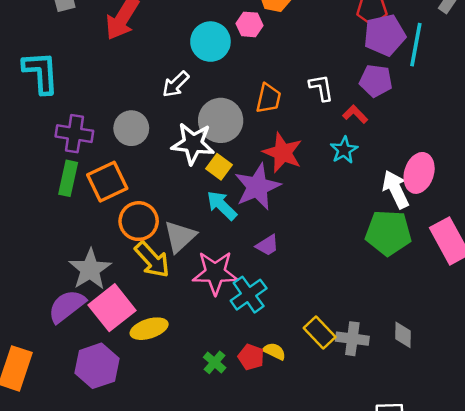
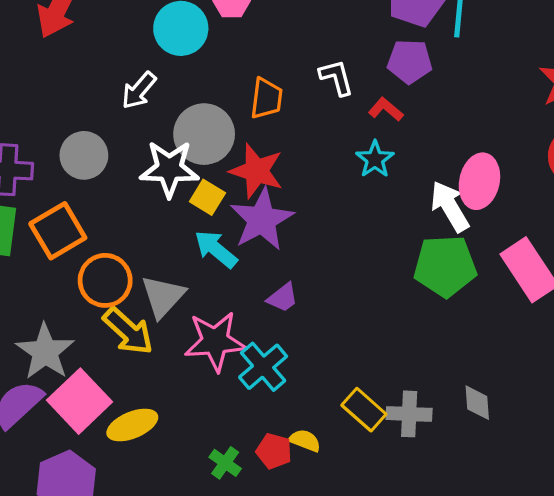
red star: (283, 153) -> (257, 171), moved

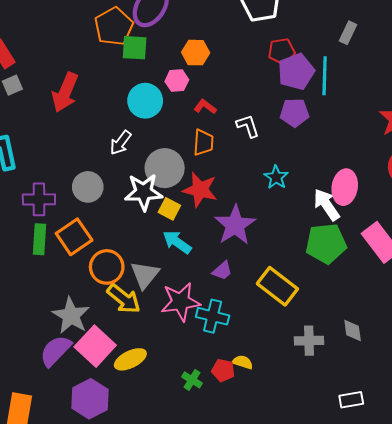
red L-shape: (386, 109) -> (205, 107), moved
purple star: (262, 220) -> (235, 225), moved
cyan cross: (263, 367) -> (213, 316), turned -32
yellow rectangle: (364, 410) -> (277, 286), moved, size x1.4

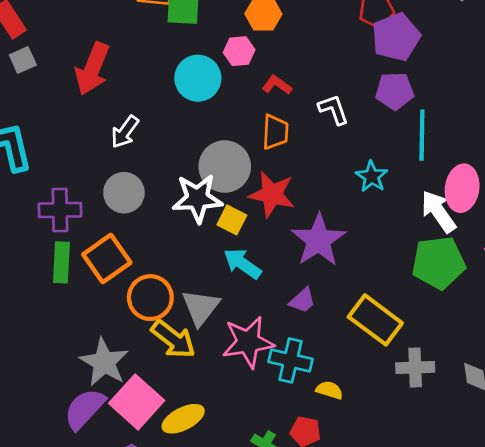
cyan line: (325, 76) -> (422, 135), moved
white arrow: (121, 143) -> (125, 132), moved
gray cross: (309, 341) -> (415, 368), moved
yellow semicircle: (243, 362) -> (329, 390), moved

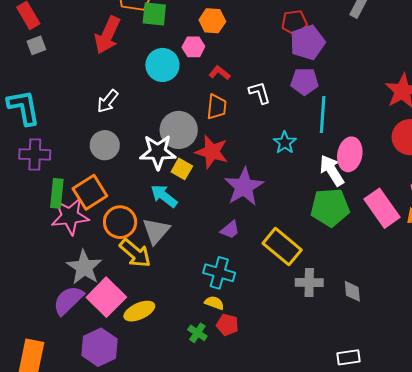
red arrow: (92, 69) -> (107, 35), moved
purple cross: (60, 210) -> (35, 154), moved
cyan arrow: (242, 264) -> (164, 196), moved
pink star: (248, 342) -> (70, 216), moved
yellow semicircle: (329, 390) -> (214, 303), moved

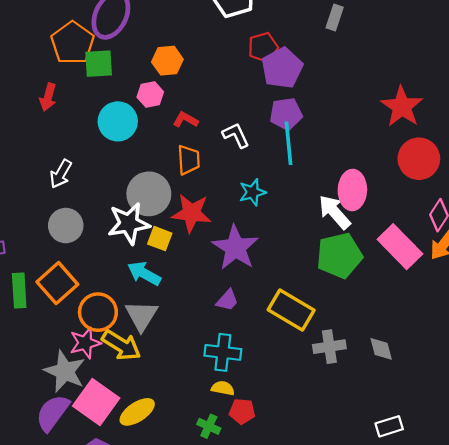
red arrow: (107, 35) -> (48, 97), size x0.6
cyan line: (323, 114) -> (289, 143), moved
cyan star: (285, 143) -> (252, 192), moved, turned 30
pink star: (70, 216) -> (85, 343), moved, size x0.7

